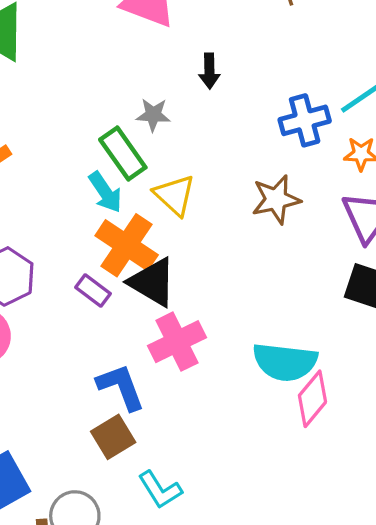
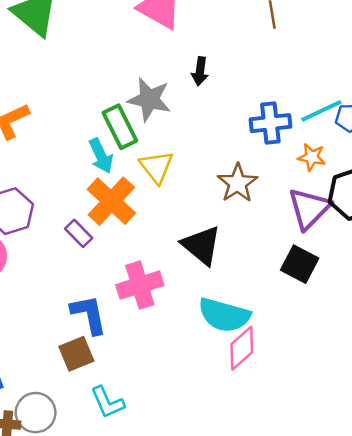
gray star: (153, 115) -> (149, 99), size x1.6
brown star: (276, 199) -> (237, 183), turned -30
black triangle: (153, 282) -> (202, 245), moved

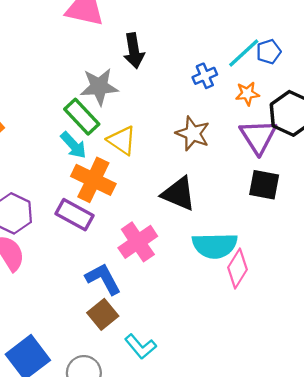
black arrow: (200, 71) -> (134, 51), size x1.4
blue cross: (270, 123) -> (205, 76), size x0.7
purple rectangle: (79, 233) -> (74, 215), size x1.5

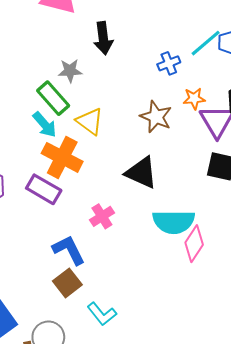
gray star: (99, 87) -> (70, 71), size x0.7
orange star: (247, 94) -> (194, 99), moved
pink cross: (138, 242) -> (102, 216), size x0.7

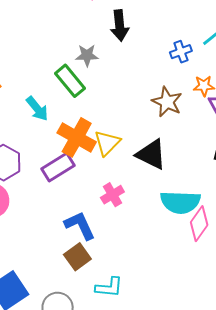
yellow triangle: (90, 121) -> (107, 143), moved, turned 36
cyan arrow: (45, 125) -> (37, 109), moved
purple rectangle: (44, 189) -> (58, 167), turned -64
cyan L-shape: (102, 314) -> (109, 287), turned -48

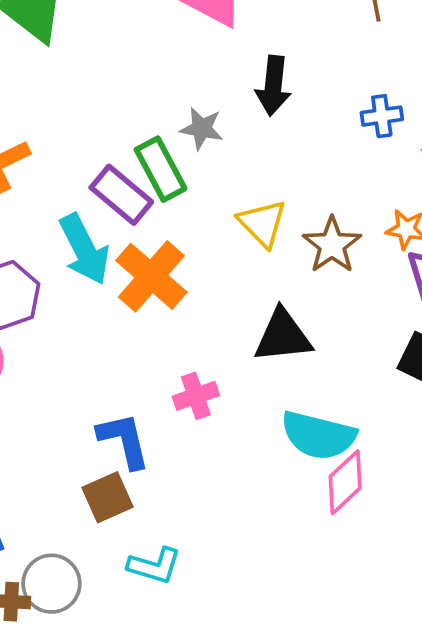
blue cross: (181, 52) -> (382, 116), moved
cyan arrow: (37, 109) -> (84, 249), moved, size x1.4
yellow triangle: (107, 143) -> (262, 223), moved, turned -40
black triangle: (151, 154) -> (283, 336), turned -44
purple rectangle: (58, 167) -> (121, 195), moved, turned 60

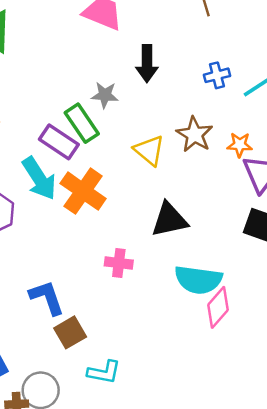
brown star: (332, 245) -> (195, 134), moved
pink cross: (196, 396) -> (119, 263), turned 32
blue L-shape: (124, 440) -> (47, 298), moved

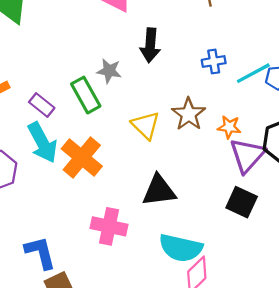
purple rectangle: (59, 142) -> (42, 105), moved, size x0.7
pink cross: (119, 263) -> (109, 226), size x1.4

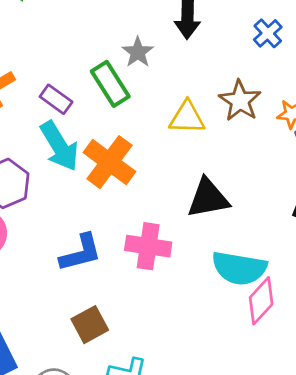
blue cross: (214, 61) -> (268, 33), turned -30
gray star: (109, 71) -> (138, 52), turned 30
yellow triangle: (146, 125) -> (187, 118), turned -40
blue L-shape: (40, 253) -> (81, 253), moved, turned 93

